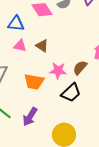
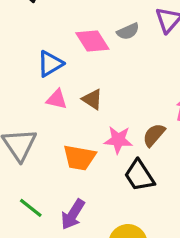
blue triangle: (16, 24) -> (50, 64), turned -36
black trapezoid: (71, 93) -> (139, 175), turned 100

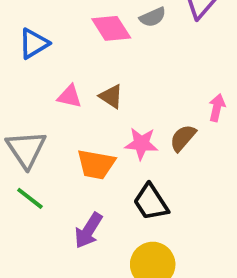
blue triangle: (50, 64) -> (34, 44), moved
black trapezoid: (139, 175) -> (151, 202), moved
green line: (31, 208) -> (30, 198), moved

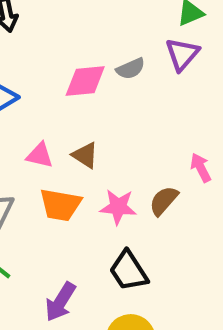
pink diamond: (111, 28) -> (85, 81), turned -63
pink arrow: (217, 108) -> (201, 168), turned -40
orange trapezoid: (96, 164) -> (60, 205), moved

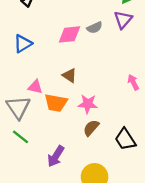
pink triangle: (40, 155) -> (35, 87), moved
brown semicircle: (164, 201) -> (91, 128), moved
black trapezoid: (129, 271) -> (125, 139), moved

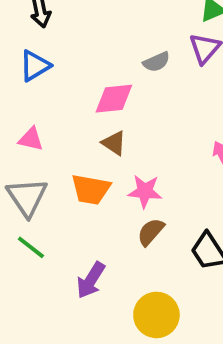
pink diamond: (69, 34) -> (114, 99), moved
blue triangle: (23, 44) -> (35, 66), moved
pink triangle: (35, 87) -> (31, 139), moved

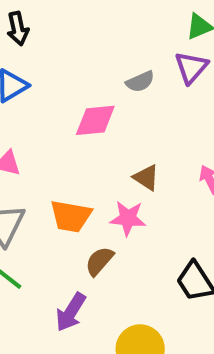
brown triangle: (114, 143) -> (146, 177), moved
brown semicircle: (151, 232) -> (99, 261), moved

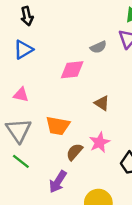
pink star: (128, 218) -> (99, 142), moved, turned -30

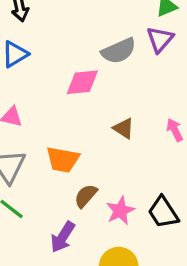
gray semicircle: (98, 47) -> (119, 51), size x1.5
pink star: (99, 142) -> (120, 211), moved

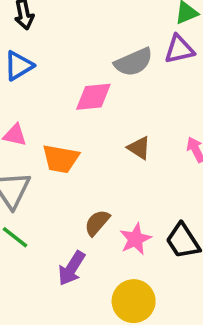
purple triangle: (160, 39) -> (179, 49), turned 36
orange trapezoid: (63, 160) -> (61, 159), moved

